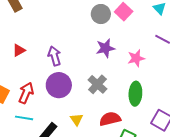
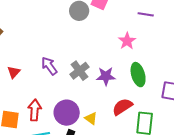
purple star: (105, 48) -> (106, 76), moved, turned 30
gray cross: (97, 84) -> (79, 71), moved, turned 30
purple circle: (59, 85) -> (67, 113), moved

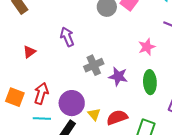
purple arrow: (49, 66) -> (67, 37), moved
red semicircle: (122, 107) -> (117, 117), moved

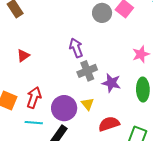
purple arrow: (67, 37) -> (76, 48), moved
yellow triangle: (94, 114) -> (88, 104), moved

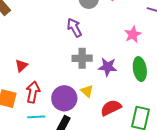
purple arrow: (76, 48) -> (74, 28), moved
red triangle: (23, 56) -> (21, 66), moved
gray cross: (87, 71) -> (82, 58), turned 30

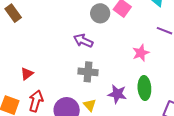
purple arrow: (74, 28) -> (83, 41), turned -42
purple star: (108, 67) -> (117, 94), moved

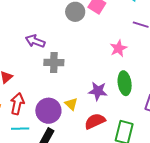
purple arrow: (83, 41) -> (35, 41), moved
gray cross: (88, 72) -> (54, 63), moved

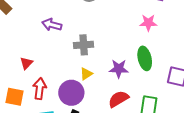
pink star: (118, 48) -> (148, 23), moved, turned 30
gray cross: (54, 63) -> (84, 45), moved
yellow triangle: (71, 104) -> (86, 74), moved, turned 48

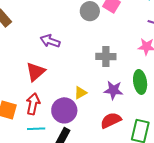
gray cross: (84, 45) -> (106, 56), moved
red triangle: (26, 63) -> (35, 72), moved, size x1.5

